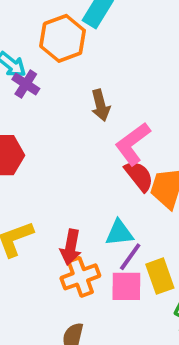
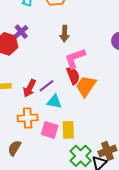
purple cross: (26, 84) -> (21, 32), moved
red arrow: (71, 247) -> (29, 88), moved
purple line: (130, 257) -> (47, 86), moved

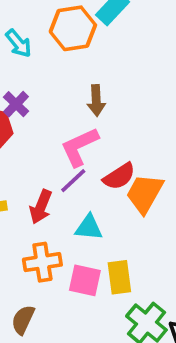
pink L-shape: (75, 58) -> (79, 147), moved
red semicircle: (73, 76) -> (119, 176), turned 84
purple line: (47, 86) -> (73, 181), moved

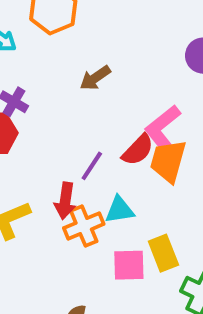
brown arrow: (96, 100) -> (95, 78), turned 72
pink L-shape: (79, 147) -> (162, 127), moved
orange cross: (42, 262) -> (84, 226), moved

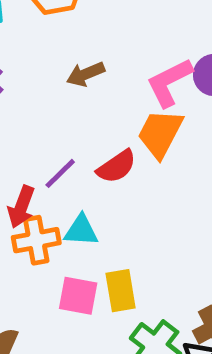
pink L-shape: (162, 127) -> (169, 82), moved
orange trapezoid: (168, 161) -> (160, 133), moved

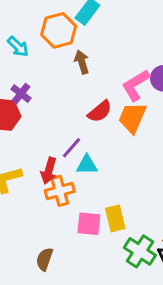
brown arrow: (86, 74) -> (82, 62), moved, turned 100
red semicircle: (117, 167) -> (100, 111), moved
cyan triangle: (81, 230) -> (87, 165), moved

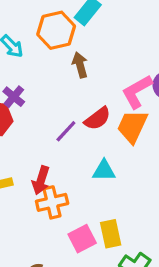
purple line: (72, 148) -> (66, 131), moved
cyan triangle: (87, 165) -> (104, 171), moved
pink square: (89, 224) -> (82, 239), turned -35

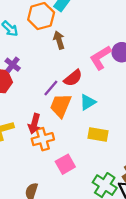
orange trapezoid: (132, 126) -> (61, 106), moved
cyan triangle: (104, 171) -> (88, 102), moved, turned -30
yellow rectangle: (111, 234) -> (98, 135), moved, turned -66

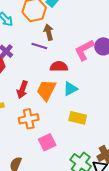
red semicircle: (73, 78) -> (59, 66), turned -144
purple line: (51, 88) -> (39, 46), moved, turned 63
red arrow: (34, 124) -> (22, 90), moved

